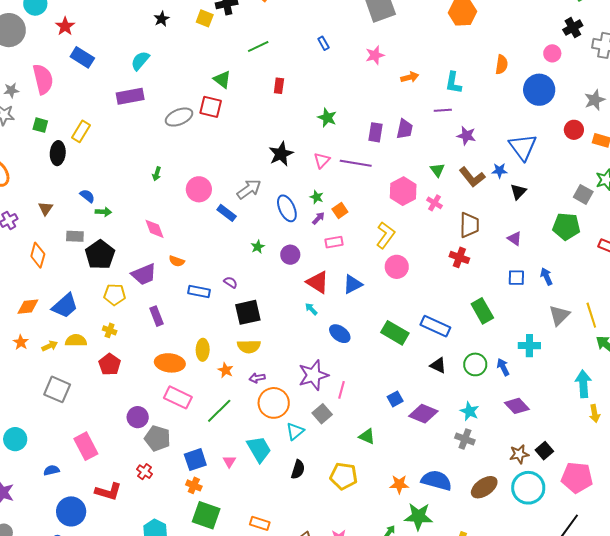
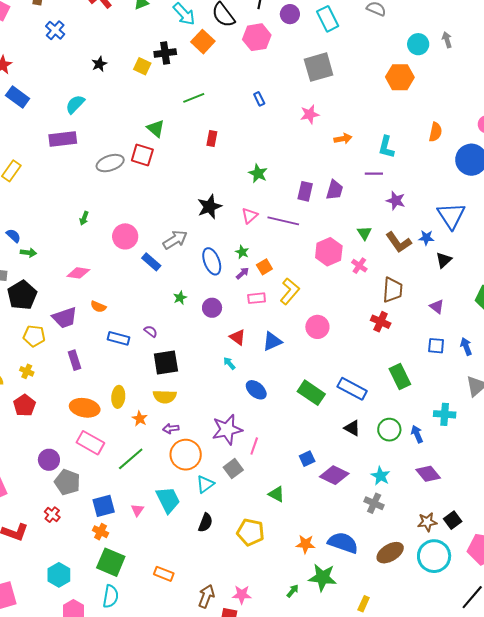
pink diamond: (155, 229) -> (78, 273), turned -65
yellow L-shape: (386, 235) -> (290, 291), moved
red triangle: (318, 282) -> (238, 337), size x0.7

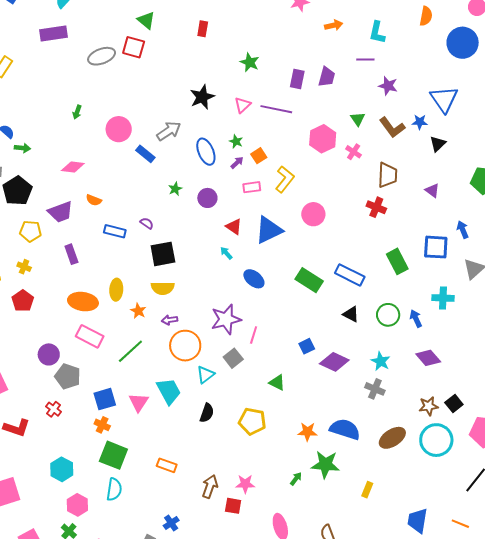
blue triangle: (272, 341) -> (269, 230), size x1.4
blue square: (436, 346) -> (436, 247), moved, size x1.5
pink triangle: (137, 510) -> (139, 402), size x1.5

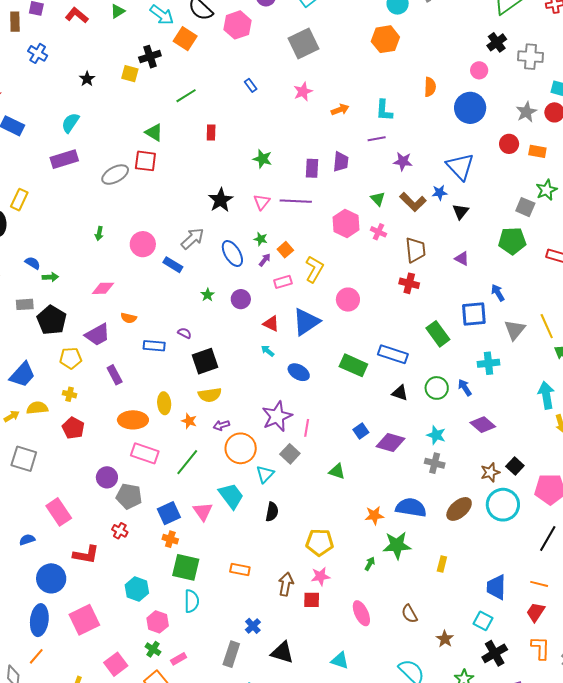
yellow pentagon: (252, 421) -> (320, 542), moved

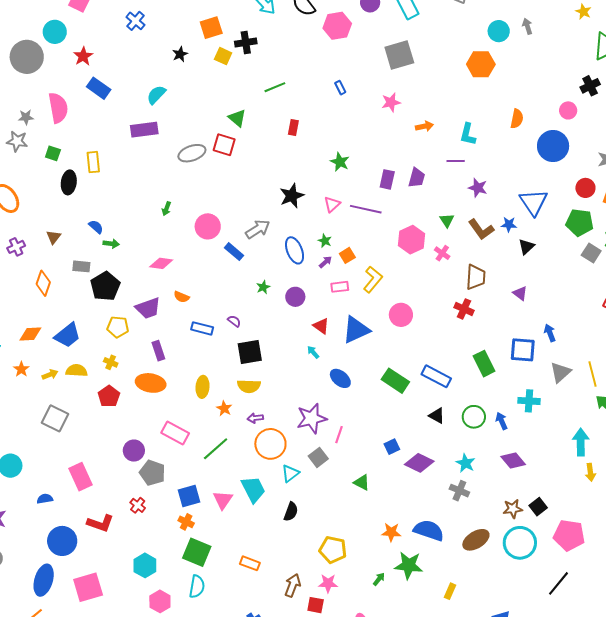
orange square: (185, 39) -> (211, 28), moved, turned 30
yellow rectangle: (19, 200) -> (93, 162), turned -40
green pentagon: (512, 241) -> (580, 222), moved
orange ellipse: (133, 420) -> (151, 383), moved

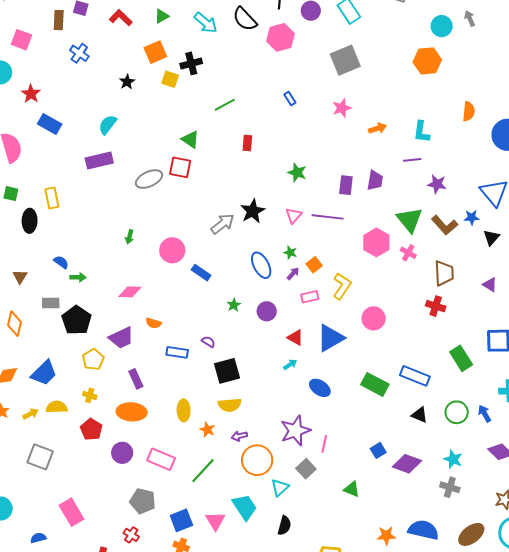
green triangle: (447, 220) -> (410, 220), size x1.8
gray arrow: (258, 229) -> (223, 224), moved
yellow pentagon: (118, 327) -> (93, 359), turned -30
cyan arrow: (313, 352) -> (290, 365), turned 104
purple circle: (134, 451) -> (122, 453), moved

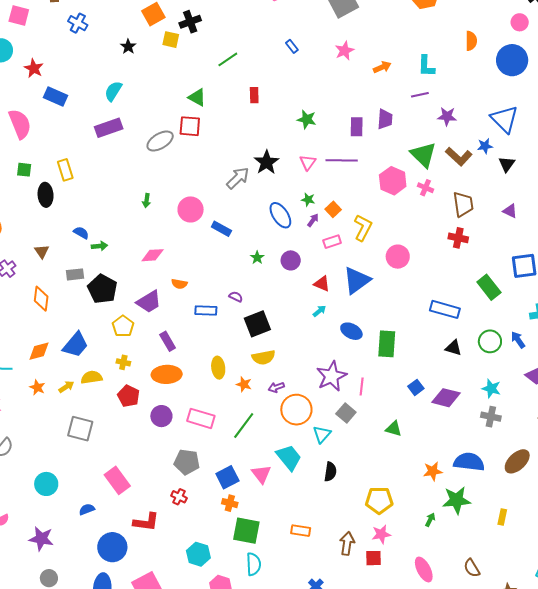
green rectangle: (375, 384) -> (387, 344), moved, turned 72

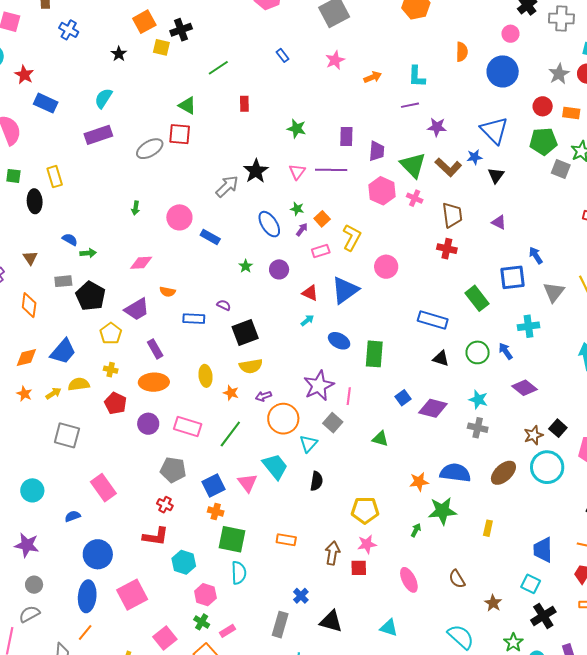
purple trapezoid: (385, 119) -> (377, 151), moved
red L-shape: (146, 522) -> (156, 536), moved

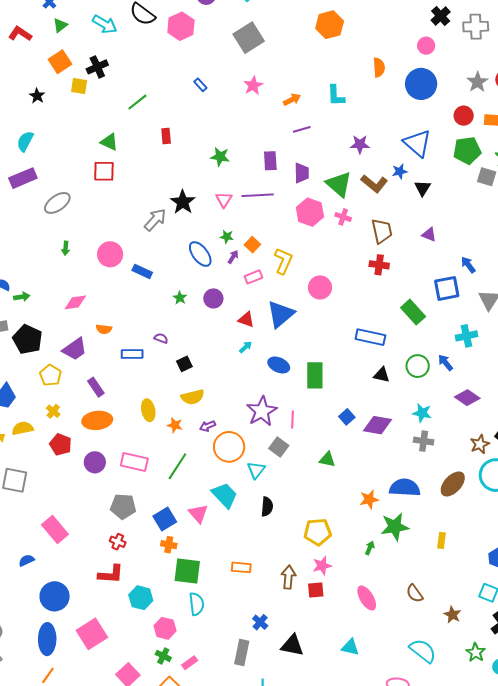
purple line: (410, 105) -> (302, 129), moved
gray ellipse: (150, 149) -> (57, 203), moved
black square: (245, 332) -> (184, 364), size x0.6
yellow cross: (111, 370) -> (53, 411), turned 32

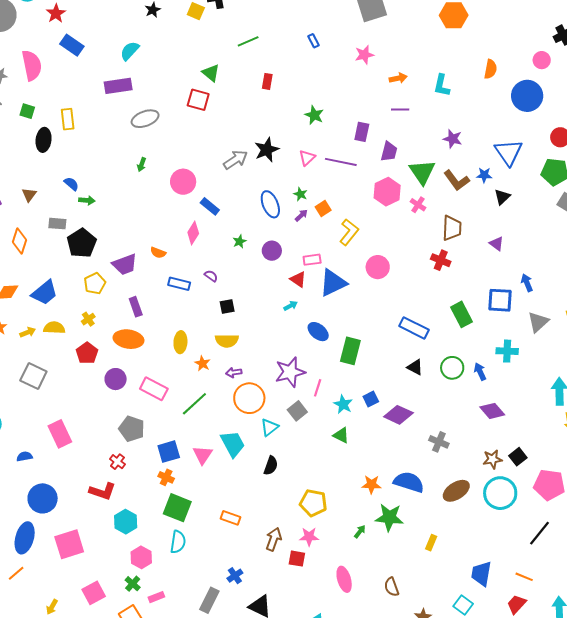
pink rectangle: (253, 277) -> (312, 260), moved
pink diamond: (75, 302) -> (193, 233), moved, turned -65
cyan star: (422, 413) -> (343, 404), moved

